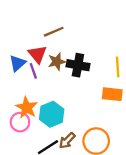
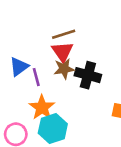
red triangle: (37, 54) -> (62, 52), moved
orange star: (27, 108) -> (42, 107), moved

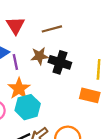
brown line: (64, 34) -> (52, 29), moved
red triangle: (62, 52) -> (15, 25), moved

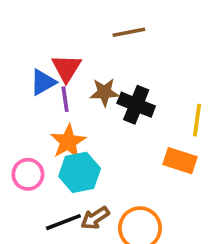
red triangle: (15, 25) -> (66, 68), moved
brown line: (52, 29) -> (129, 32), moved

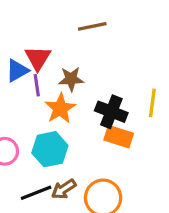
black cross: (136, 105) -> (111, 112), moved
orange star: (68, 142) -> (60, 108), moved
orange rectangle: (180, 161) -> (119, 137), moved

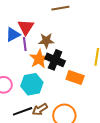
black cross: (111, 112) -> (55, 60), moved

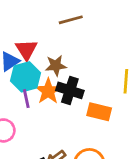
purple line: (25, 44) -> (26, 99), moved
cyan hexagon: (32, 84) -> (26, 77), moved

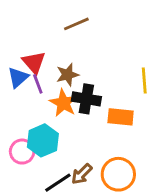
cyan hexagon: (26, 77) -> (43, 140), moved
purple line: (26, 99) -> (38, 84), moved

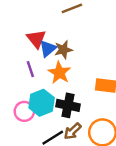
blue triangle: (18, 77) -> (48, 49), moved
purple line: (38, 84) -> (30, 69), moved
black cross: (86, 99) -> (68, 105), moved

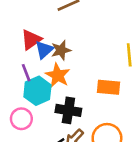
red triangle: (36, 39) -> (31, 40), turned 36
cyan hexagon: (42, 103) -> (37, 91), moved

